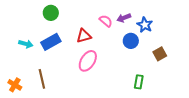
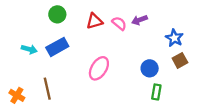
blue star: (145, 25) -> (174, 38), moved
red triangle: (84, 36) -> (94, 21), moved
blue circle: (131, 41) -> (150, 68), moved

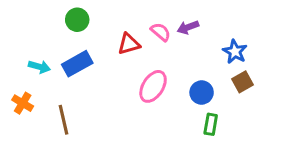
red triangle: (94, 21) -> (129, 44), moved
pink ellipse: (99, 68) -> (153, 86), moved
orange cross: (17, 95) -> (23, 103), moved

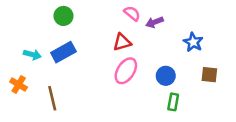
pink semicircle: (161, 32) -> (132, 13), moved
red triangle: (129, 44) -> (122, 42), moved
brown square: (242, 82) -> (209, 75), moved, turned 35

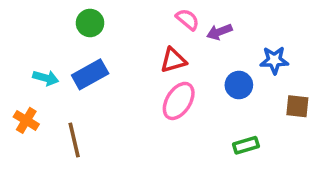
blue star: (193, 42) -> (274, 60), turned -30
blue circle: (166, 76) -> (239, 85), moved
green rectangle: (173, 102) -> (246, 145), turned 63

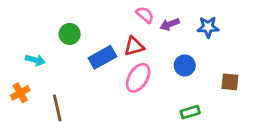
green circle: (90, 23) -> (70, 34), moved
blue star: (274, 60) -> (208, 27), moved
blue rectangle: (90, 74) -> (102, 57), moved
orange cross: (26, 120) -> (20, 93), turned 30

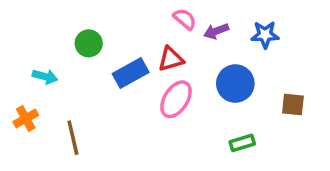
blue circle: (185, 65) -> (235, 84), size x1.4

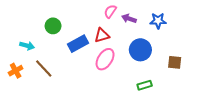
pink semicircle: (185, 19) -> (110, 11), turned -96
purple arrow: (216, 31) -> (129, 19), turned 40
brown line: (73, 138) -> (44, 69), moved, turned -30

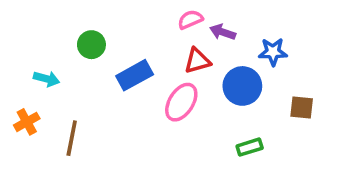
pink semicircle: (110, 11) -> (190, 19), turned 32
blue star: (158, 21) -> (273, 52), moved
red triangle: (102, 35) -> (197, 61), moved
brown line: (44, 69) -> (72, 138), moved, turned 54

